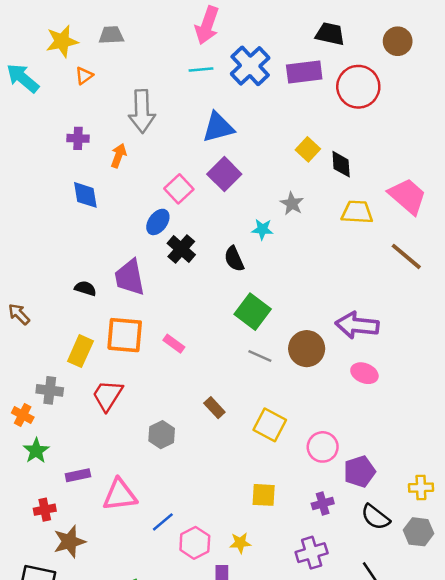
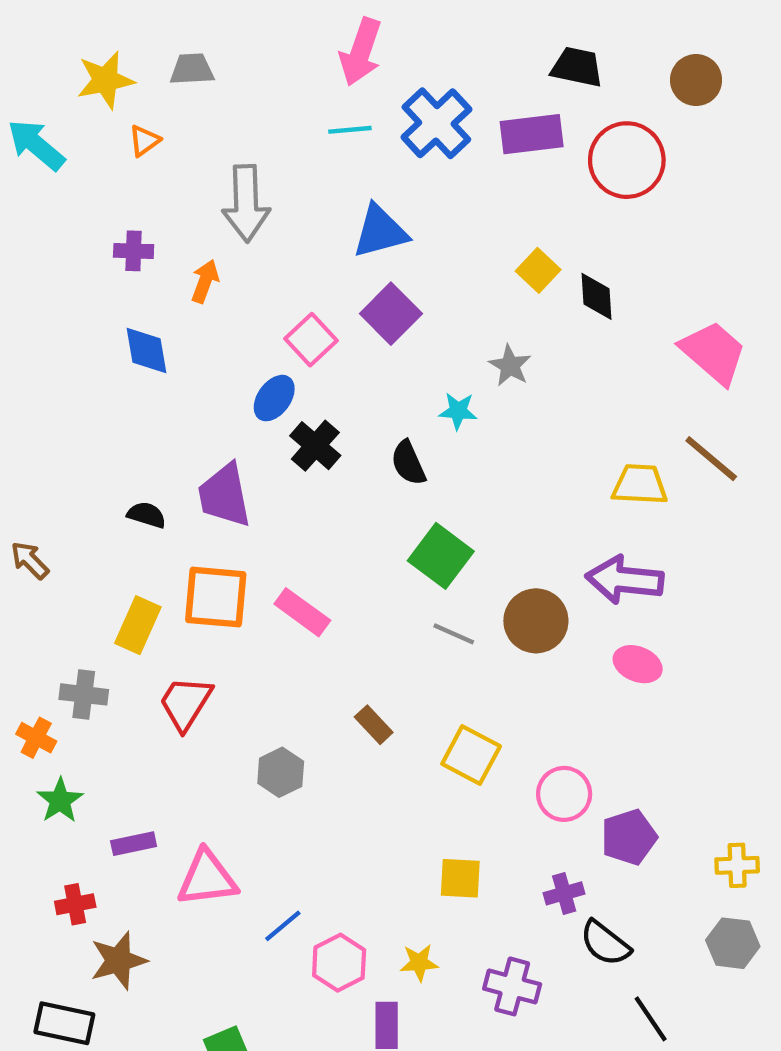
yellow trapezoid: (357, 212) -> (640, 485), moved
pink rectangle: (174, 344) -> (302, 612), size x1.4
black semicircle: (375, 517) -> (605, 943), moved
purple cross: (312, 553) -> (512, 986), moved, turned 32

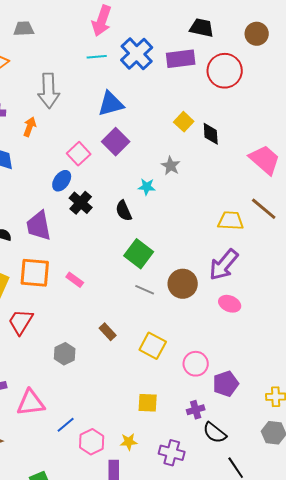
purple arrow: (625, 580) -> (224, 265), turned -56
pink rectangle: (302, 612) -> (75, 280), size x0.7

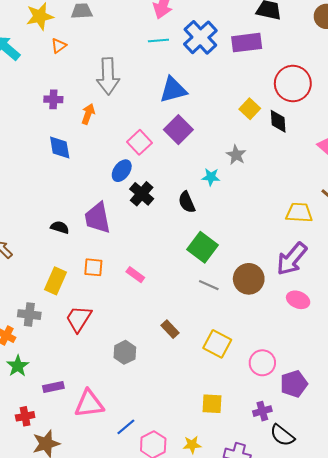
red circle: (225, 71) -> (293, 84), moved
orange square: (35, 273) -> (93, 267), size x0.6

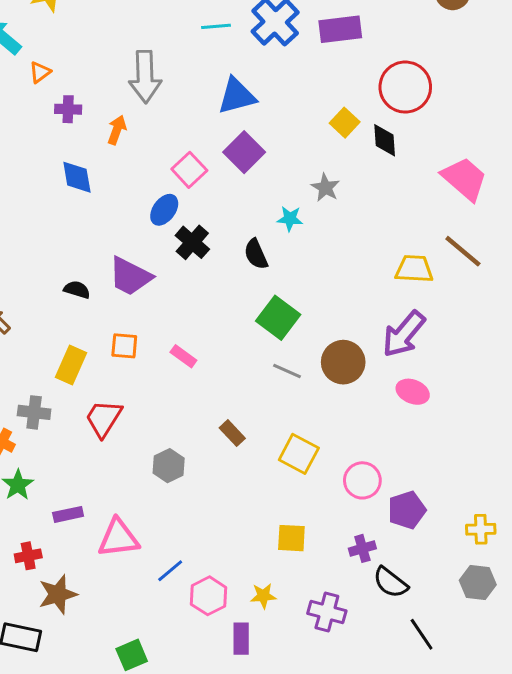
orange triangle: (59, 46) -> (40, 72), moved
purple trapezoid: (98, 218) -> (130, 276), turned -52

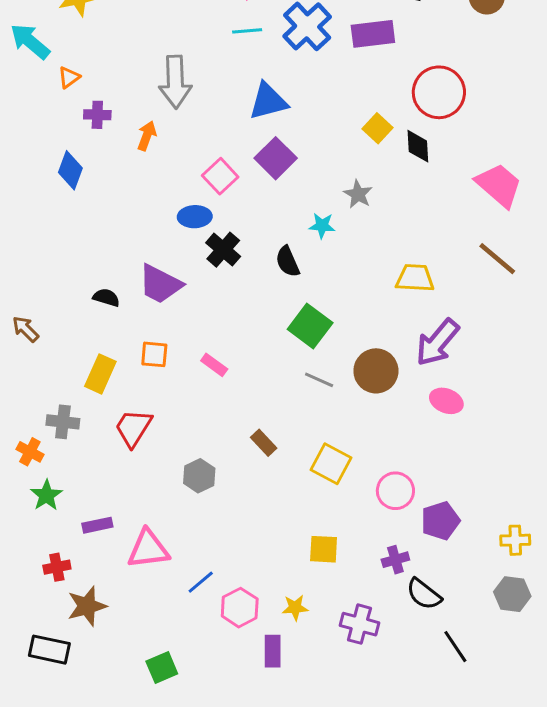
blue diamond: (77, 177) -> (70, 170), moved, turned 30
blue ellipse: (164, 210) -> (195, 217), turned 52
yellow trapezoid: (414, 269) -> (415, 278), moved

